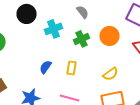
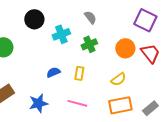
orange circle: (110, 36) -> (125, 48), moved
blue semicircle: (46, 67) -> (53, 72), turned 32

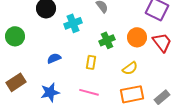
green cross: (89, 44) -> (107, 40), moved
blue semicircle: (53, 72) -> (54, 58), moved

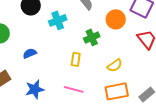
orange circle: (137, 37) -> (116, 19), moved
blue semicircle: (54, 58) -> (30, 53), moved

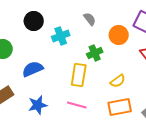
blue semicircle: (30, 53) -> (33, 69), size x1.5
yellow rectangle: (76, 59) -> (79, 75), size x1.6

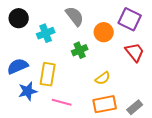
gray semicircle: (90, 19) -> (75, 16), size x1.5
yellow rectangle: (79, 75) -> (48, 74), moved
blue star: (38, 105) -> (28, 91), moved

